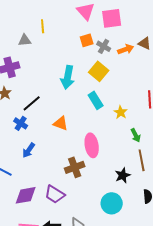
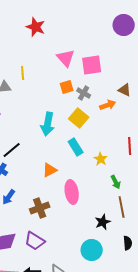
orange arrow: (126, 49) -> (108, 105), moved
orange triangle: (61, 123) -> (50, 170), moved, turned -49
brown cross: (75, 167) -> (40, 208), moved

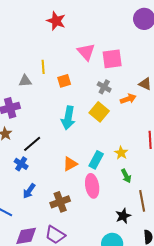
orange square: (67, 87) -> (64, 81), moved
cyan rectangle: (76, 147) -> (96, 160), moved, turned 60
green arrow: (116, 182) -> (126, 176), moved

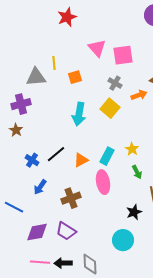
red star: (56, 21) -> (67, 17), turned 30
gray triangle: (25, 81) -> (36, 77), size x1.5
black line: (32, 144) -> (56, 154), moved

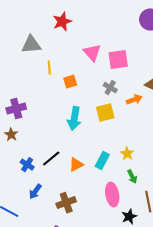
gray triangle: (36, 77) -> (31, 45), moved
yellow square: (110, 108) -> (105, 113), turned 36
pink ellipse: (103, 182) -> (112, 195), moved

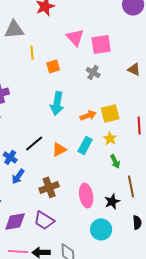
orange arrow: (134, 100) -> (88, 115), moved
yellow square: (105, 113) -> (110, 113), moved
blue cross: (27, 165) -> (10, 157), moved
pink ellipse: (112, 195) -> (86, 195), moved

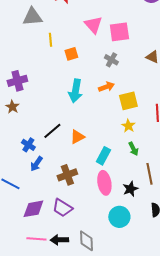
orange arrow: (88, 115) -> (106, 87), moved
cyan rectangle: (85, 145) -> (103, 156), moved

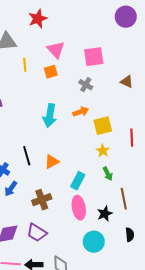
pink triangle: (93, 25) -> (56, 50), moved
orange square: (71, 54) -> (51, 72), moved
black line: (52, 131) -> (27, 156), turned -66

